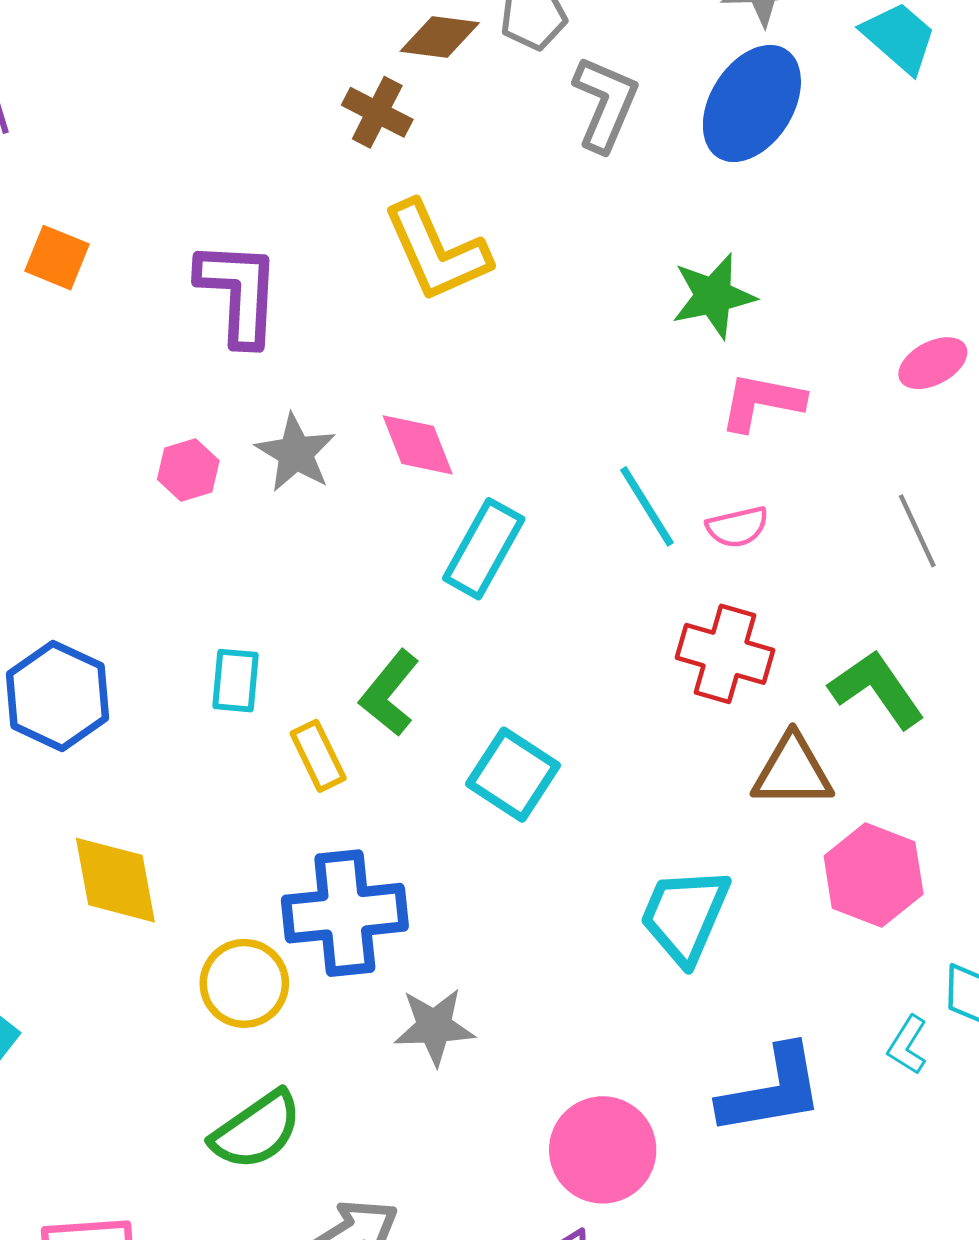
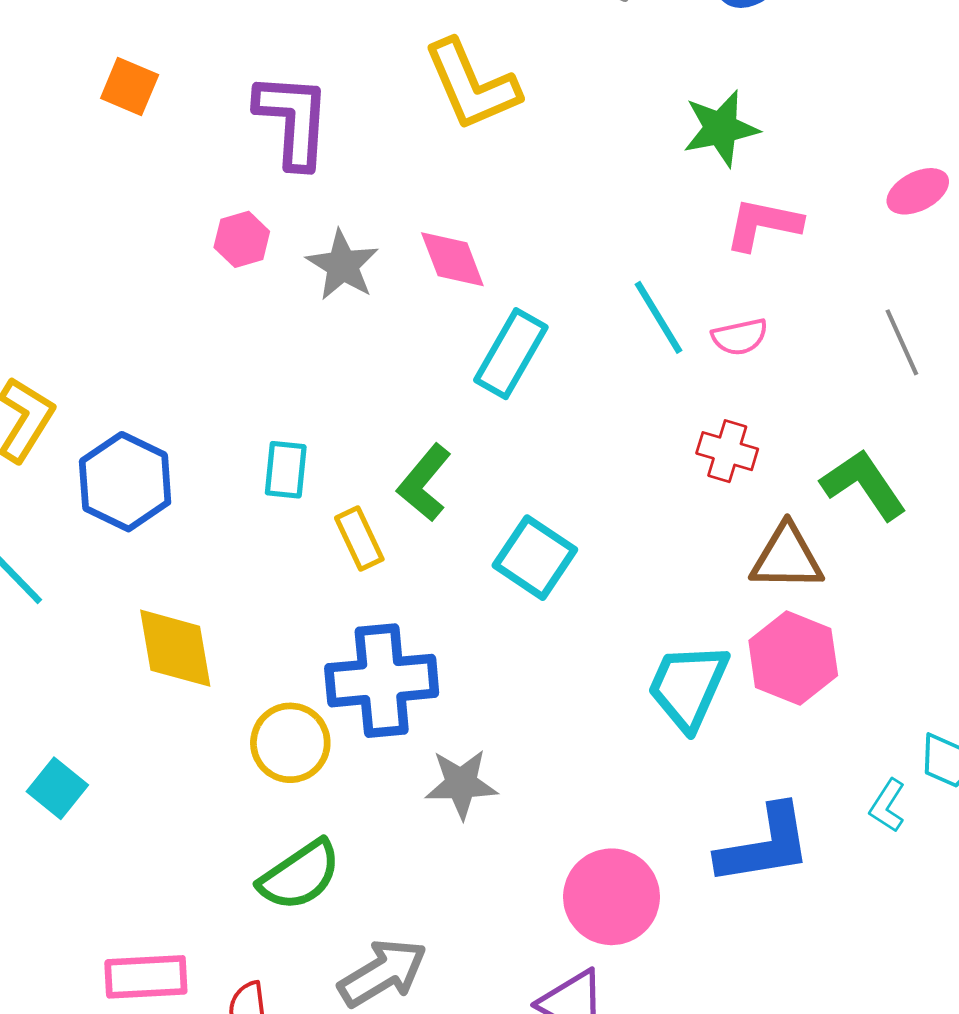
pink hexagon: (188, 470) -> (242, 239), moved
red cross: (725, 654) -> (727, 451), size x0.7
pink hexagon: (874, 875) -> (793, 658), moved

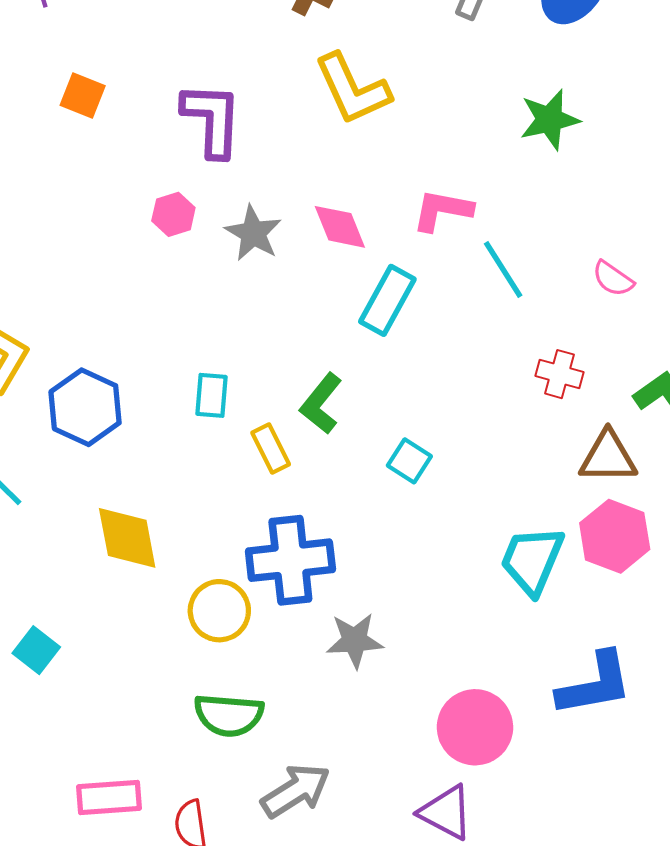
pink L-shape: (763, 224) -> (442, 210), moved
pink semicircle: (740, 337) -> (613, 279), moved, turned 48
cyan square: (535, 558) -> (409, 461), size x0.7
green semicircle: (300, 875) -> (229, 715), turned 40

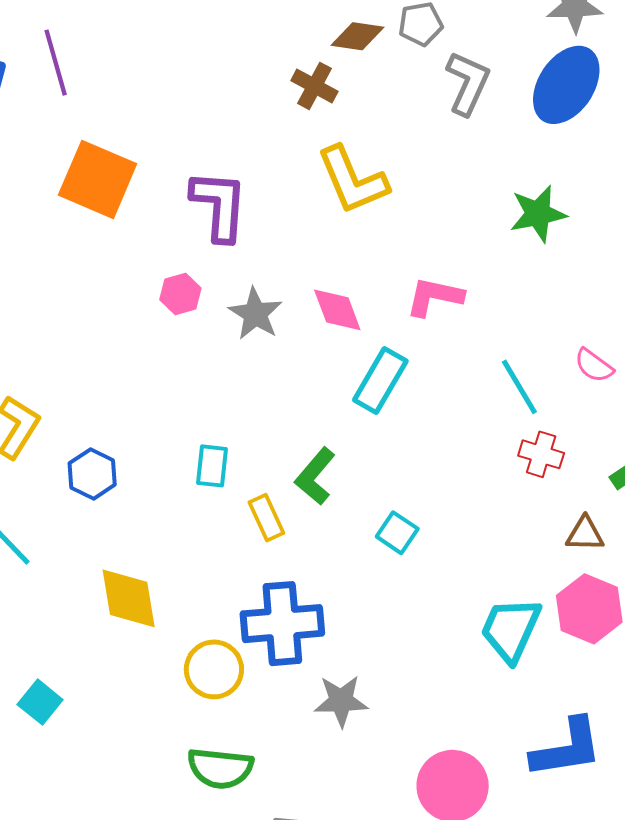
orange square: (83, 96) -> (98, 179), size x1.8
cyan line: (503, 269) -> (519, 387), moved
blue hexagon: (85, 407) -> (92, 474), size x0.7
brown triangle: (608, 457) -> (585, 534), size x0.7

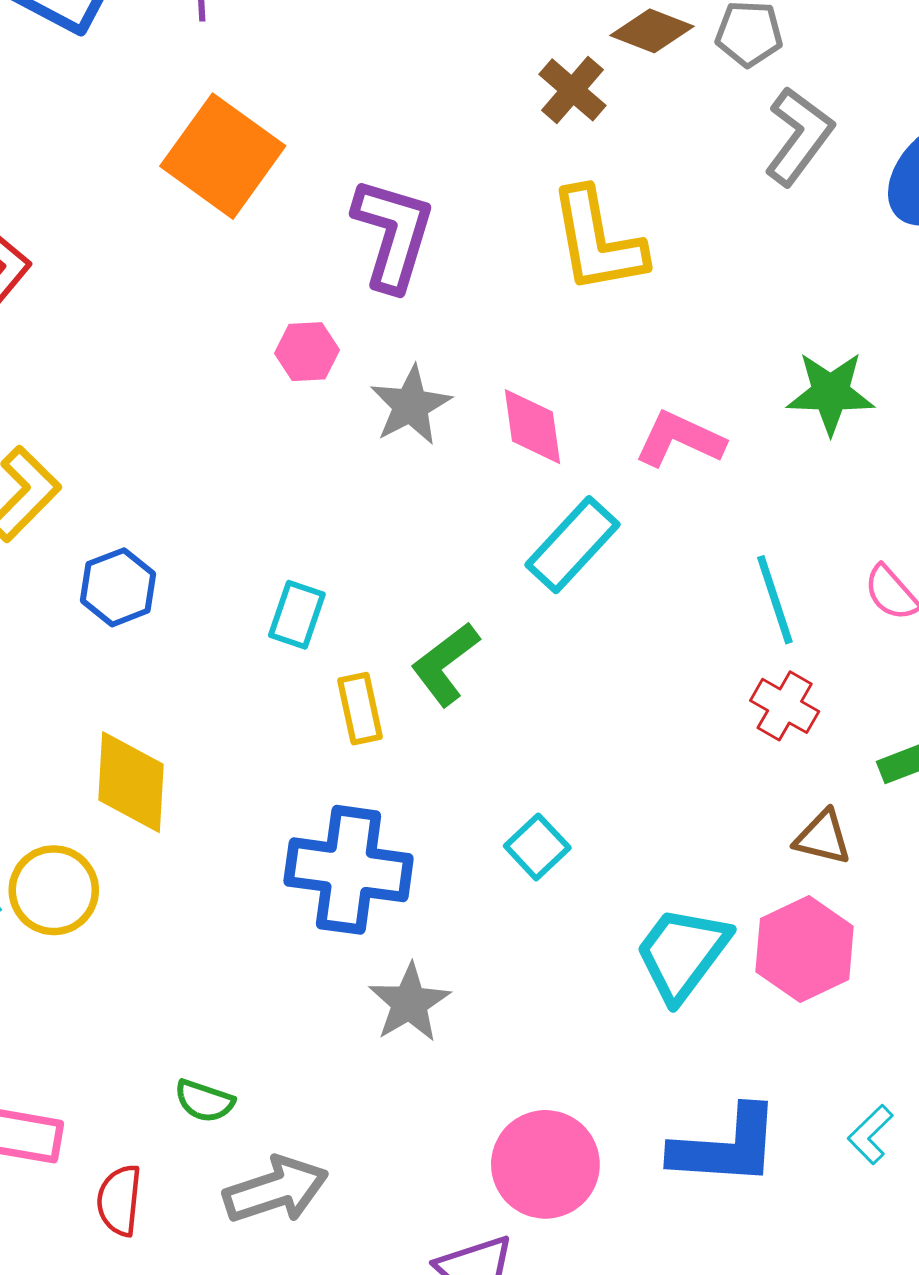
green star: (538, 214) -> (831, 393), moved
cyan square: (397, 533) -> (537, 847), moved
yellow circle: (214, 669) -> (54, 890), moved
gray star: (341, 701) -> (409, 1003), turned 30
green semicircle: (220, 768) -> (204, 1101), moved, size x0.6

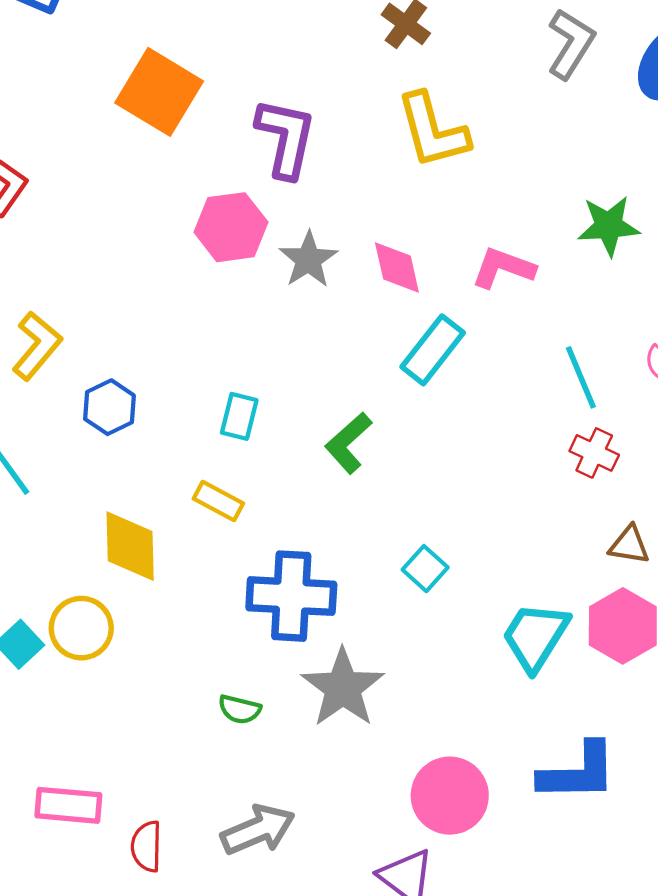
pink hexagon: (307, 352) -> (231, 227), size x1.6
yellow rectangle: (360, 709) -> (218, 501), moved, turned -45
gray star: (409, 1003) -> (343, 688), size x1.4
green semicircle: (204, 1101) -> (240, 709), moved

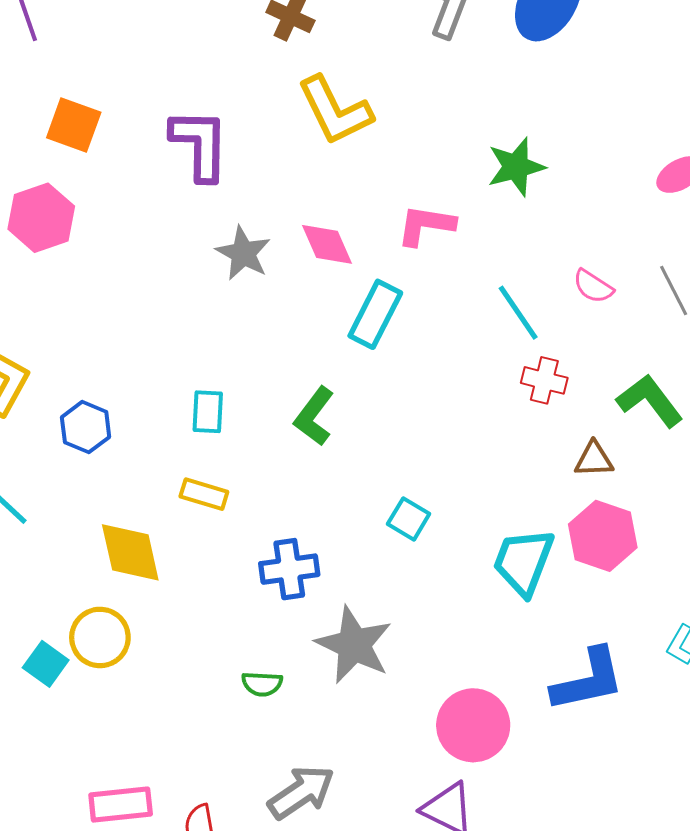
orange square: (159, 92) -> (74, 125), size x0.7
pink hexagon: (231, 227) -> (41, 218), moved
blue cross: (291, 596) -> (289, 569), size x0.7

